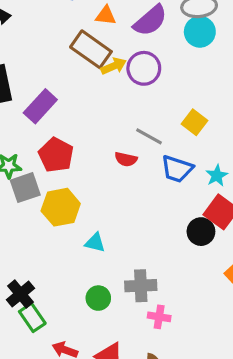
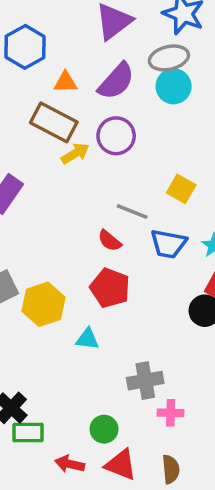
yellow arrow: (114, 66) -> (75, 153), moved
red pentagon: (56, 155) -> (110, 288), moved
red semicircle: (126, 159) -> (110, 241), turned 35
green circle: (98, 298) -> (104, 429), moved
green rectangle: (32, 317) -> (28, 432), turned -48

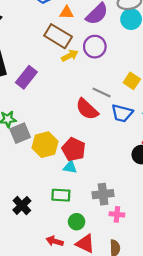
red semicircle: (110, 241) -> (87, 109), size x1.6
red pentagon: (110, 288) -> (74, 149), moved
green rectangle: (28, 432) -> (61, 195), moved

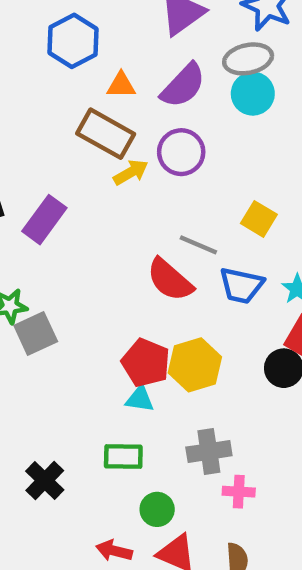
yellow hexagon: (45, 145) -> (195, 365), moved

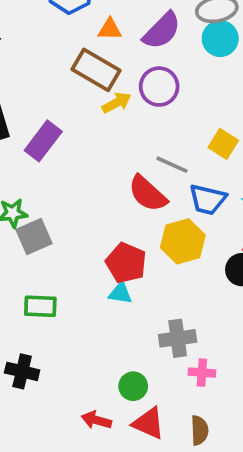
yellow hexagon: (195, 365) -> (183, 241), moved
green rectangle: (123, 457) -> (40, 306), moved
black cross: (45, 481) -> (22, 371), moved, turned -32

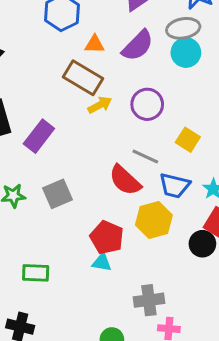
purple circle: (159, 87) -> (147, 104), moved
gray square: (34, 237) -> (58, 194), moved

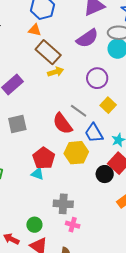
orange triangle: (95, 44) -> (35, 30), moved
purple circle: (147, 104) -> (97, 78), moved
blue trapezoid: (175, 186) -> (94, 133), turned 35

